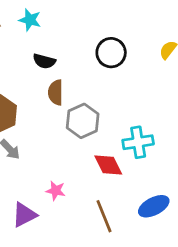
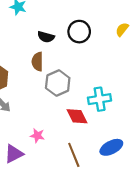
black semicircle: (44, 61) -> (46, 37), moved

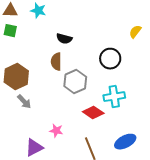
black circle: (79, 32) -> (110, 59), moved
red diamond: (77, 116) -> (93, 113), turned -30

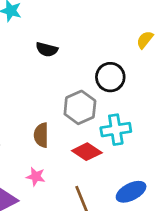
brown semicircle: (56, 62) -> (41, 135), moved
gray hexagon: (75, 82) -> (80, 107), moved

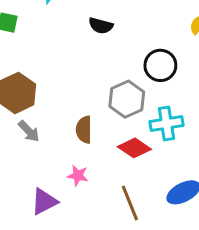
black semicircle: (47, 49) -> (101, 26), moved

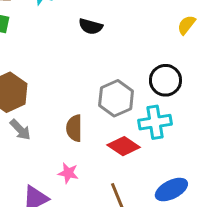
black circle: (160, 65) -> (165, 80), moved

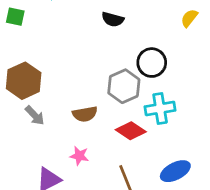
black semicircle: (91, 26) -> (113, 19), moved
black circle: (165, 80) -> (152, 63), moved
brown semicircle: (74, 128) -> (85, 114), turned -100

